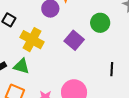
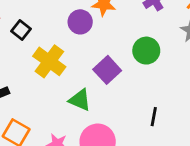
green triangle: (21, 66) -> (80, 100), moved

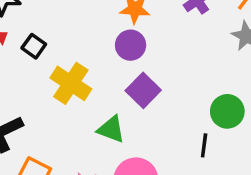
purple circle: (80, 22) -> (131, 45), moved
green circle: (146, 51) -> (227, 111), moved

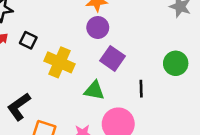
black line: (204, 145) -> (141, 89), moved

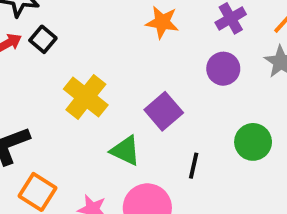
purple circle: (98, 27) -> (223, 69), moved
black square: (28, 40) -> (43, 39), moved

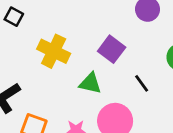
black line: (194, 166) -> (142, 83), turned -36

